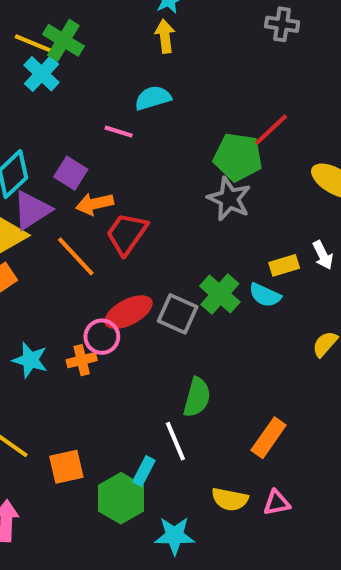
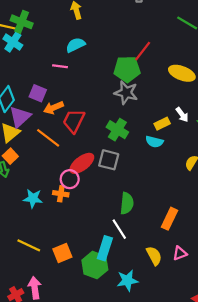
green cross: (220, 294) -> (117, 130), moved
orange cross: (82, 360) -> (61, 194), turned 32
cyan rectangle: (144, 471) -> (105, 248), size x1.5
yellow semicircle: (230, 499) -> (154, 256), turned -120

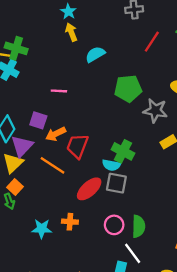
cyan semicircle: (75, 45) -> (95, 54), moved
red line: (143, 51) -> (152, 42), moved
gray star: (126, 93) -> (155, 111), moved
cyan semicircle: (154, 142) -> (111, 165), moved
pink circle: (70, 179) -> (114, 225), moved

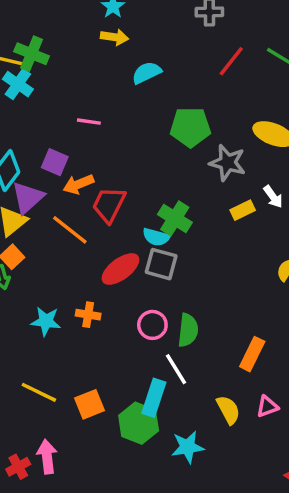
yellow arrow: (71, 32) -> (115, 37), turned 114

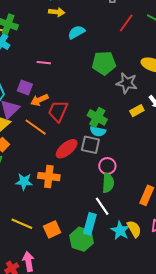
cyan semicircle: (156, 237) -> (98, 131), moved
orange cross: (88, 315) -> (49, 177), size x1.5
pink circle: (152, 325) -> (107, 166), moved
cyan star: (188, 447) -> (120, 230), moved, turned -30

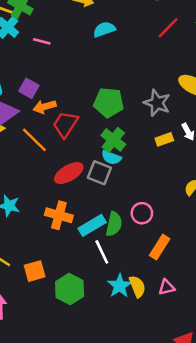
pink line: (44, 63) -> (42, 41), moved
green pentagon: (104, 63) -> (109, 102), moved
pink circle: (107, 166) -> (142, 213), moved
orange cross: (49, 177) -> (59, 215), moved
cyan rectangle: (90, 224) -> (92, 225), moved, turned 35

